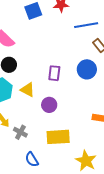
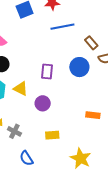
blue line: (86, 25) -> (62, 27), moved
yellow rectangle: (58, 137) -> (52, 135), size x0.6

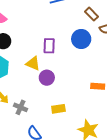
yellow triangle: (21, 89) -> (33, 63), moved

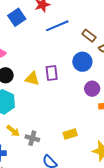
yellow triangle: (33, 63) -> (32, 79), moved
purple circle: (47, 78) -> (92, 89), moved

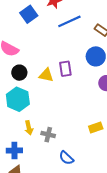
yellow arrow: (13, 131) -> (29, 128), turned 40
yellow rectangle: (70, 134) -> (96, 127), moved

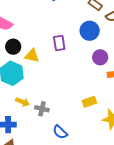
yellow triangle: (46, 75) -> (32, 56), moved
yellow arrow: (29, 128) -> (23, 102), turned -56

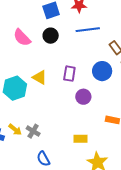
black circle: (13, 47) -> (51, 36), moved
purple circle: (100, 57) -> (83, 97), moved
yellow arrow: (23, 102) -> (15, 130), moved

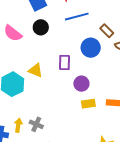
blue circle: (102, 71) -> (91, 48), moved
yellow arrow: (15, 130) -> (18, 125), turned -112
yellow rectangle: (80, 139) -> (88, 104), moved

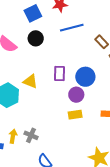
blue circle: (91, 48) -> (85, 77), moved
yellow rectangle: (88, 104) -> (75, 115), moved

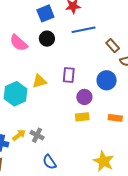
blue circle: (85, 77) -> (107, 80), moved
yellow triangle: (30, 81) -> (39, 81), turned -42
yellow arrow: (13, 136) -> (19, 135), turned 40

